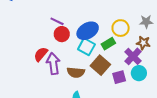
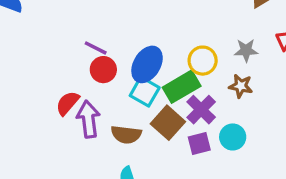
blue ellipse: (88, 31) -> (147, 64), turned -30
green rectangle: (108, 44) -> (182, 87), size x1.5
purple cross: (133, 56) -> (201, 110), moved

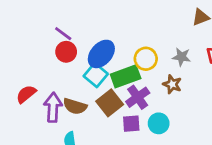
red semicircle: (68, 103) -> (26, 94), moved
purple arrow: (88, 119) -> (53, 107), moved

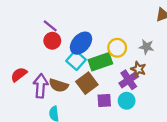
purple cross: (138, 97) -> (129, 80), moved

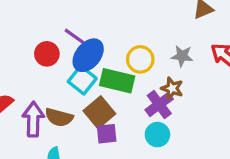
purple line: (50, 26) -> (74, 36), moved
green rectangle: (100, 62) -> (117, 81), turned 35
purple square: (104, 101) -> (107, 134), moved

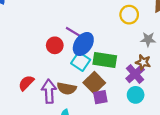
yellow circle: (140, 59) -> (129, 15), moved

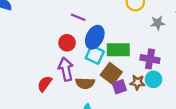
purple line: (73, 32) -> (78, 17), moved
brown star: (143, 62) -> (137, 82), moved
purple cross: (135, 74) -> (150, 59), turned -30
purple arrow: (49, 91) -> (66, 69), moved

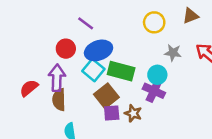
blue ellipse: (95, 37) -> (99, 50), turned 30
cyan circle: (154, 79) -> (157, 75), moved
brown semicircle: (85, 83) -> (59, 100), moved, turned 72

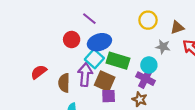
brown triangle: (191, 16) -> (177, 27), moved
purple arrow: (57, 78) -> (85, 75), moved
brown square: (106, 96) -> (105, 81), turned -30
brown star: (133, 113) -> (140, 99), moved

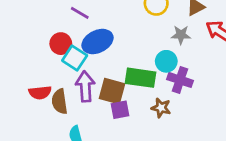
cyan square: (94, 59) -> (75, 58), moved
green rectangle: (118, 61) -> (141, 78), moved
red semicircle: (39, 72) -> (40, 93), moved, turned -140
purple cross: (145, 79) -> (180, 80), moved

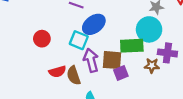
red circle: (61, 44) -> (42, 39), moved
cyan circle: (166, 61) -> (149, 29), size x1.5
purple cross: (180, 80) -> (167, 53), moved

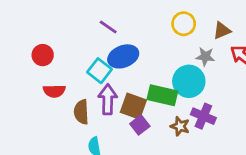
red circle: (42, 39) -> (43, 55), moved
red semicircle: (57, 72) -> (54, 91), moved
purple square: (121, 73) -> (140, 125), turned -32

